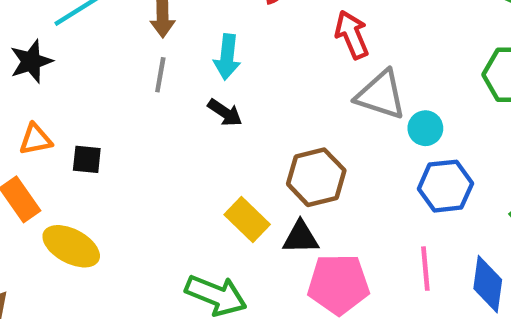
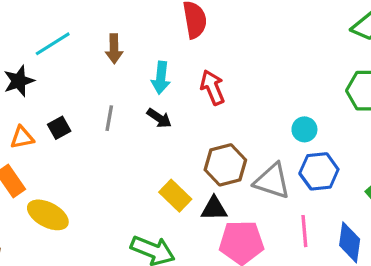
red arrow: (352, 35) -> (212, 87), moved
gray line: (160, 75) -> (109, 118), moved
gray triangle: (381, 95) -> (272, 181), moved
black square: (87, 159) -> (59, 128), moved, turned -35

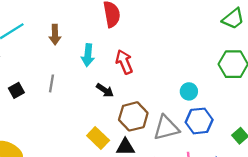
black arrow: (159, 118) -> (105, 90), moved
gray triangle: (272, 181) -> (166, 128), turned -32

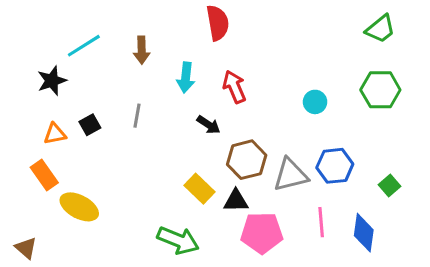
cyan circle: (189, 91) -> (315, 102), moved

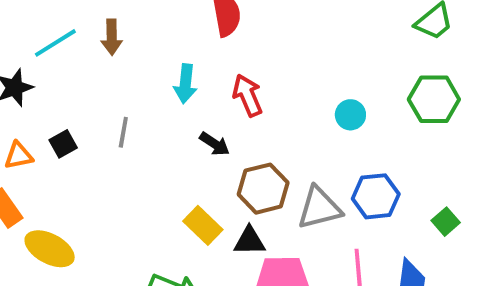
brown arrow: (142, 50) -> (112, 37), moved

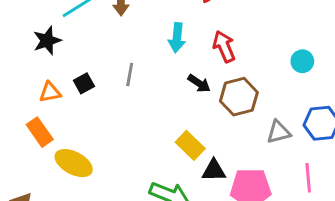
brown hexagon: (263, 189) -> (239, 97), moved
gray triangle: (319, 208) -> (279, 132), size x0.7
black triangle: (250, 241) -> (214, 170), moved

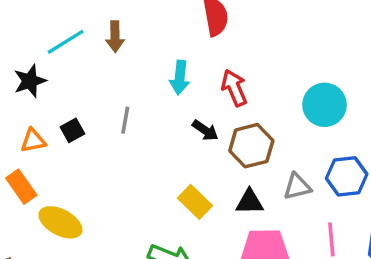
cyan circle: (302, 61) -> (325, 105), size x1.6
black triangle: (214, 170) -> (250, 202), moved

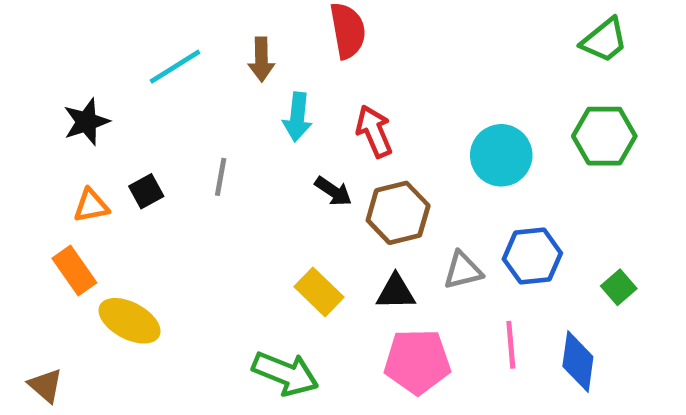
brown arrow: (115, 37) -> (261, 59), moved
cyan line: (66, 42) -> (175, 67), moved

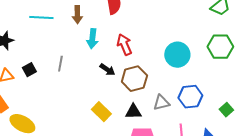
cyan line: (175, 67) -> (41, 18), turned 35

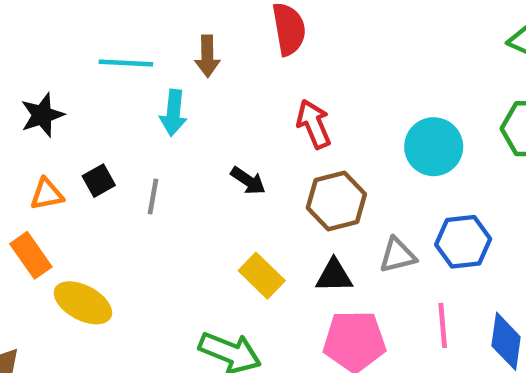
cyan arrow: (92, 39) -> (173, 113), moved
gray line: (60, 64) -> (153, 196), moved
black arrow: (107, 70) -> (248, 181), moved

